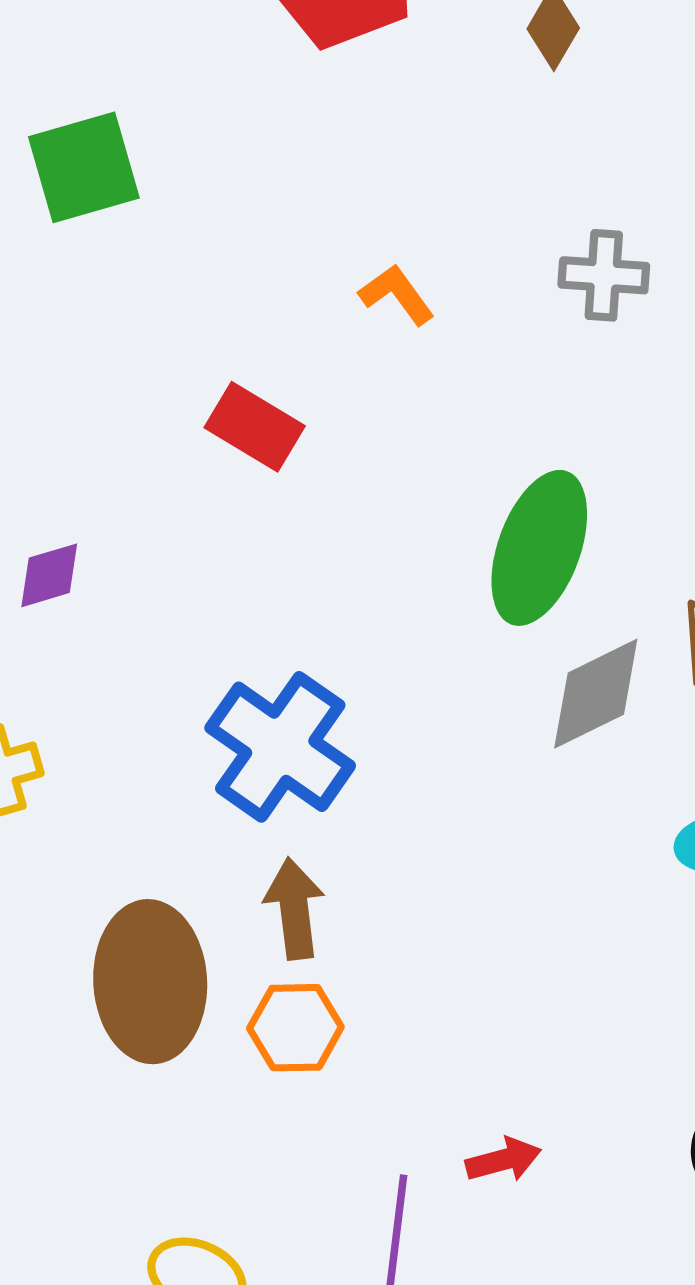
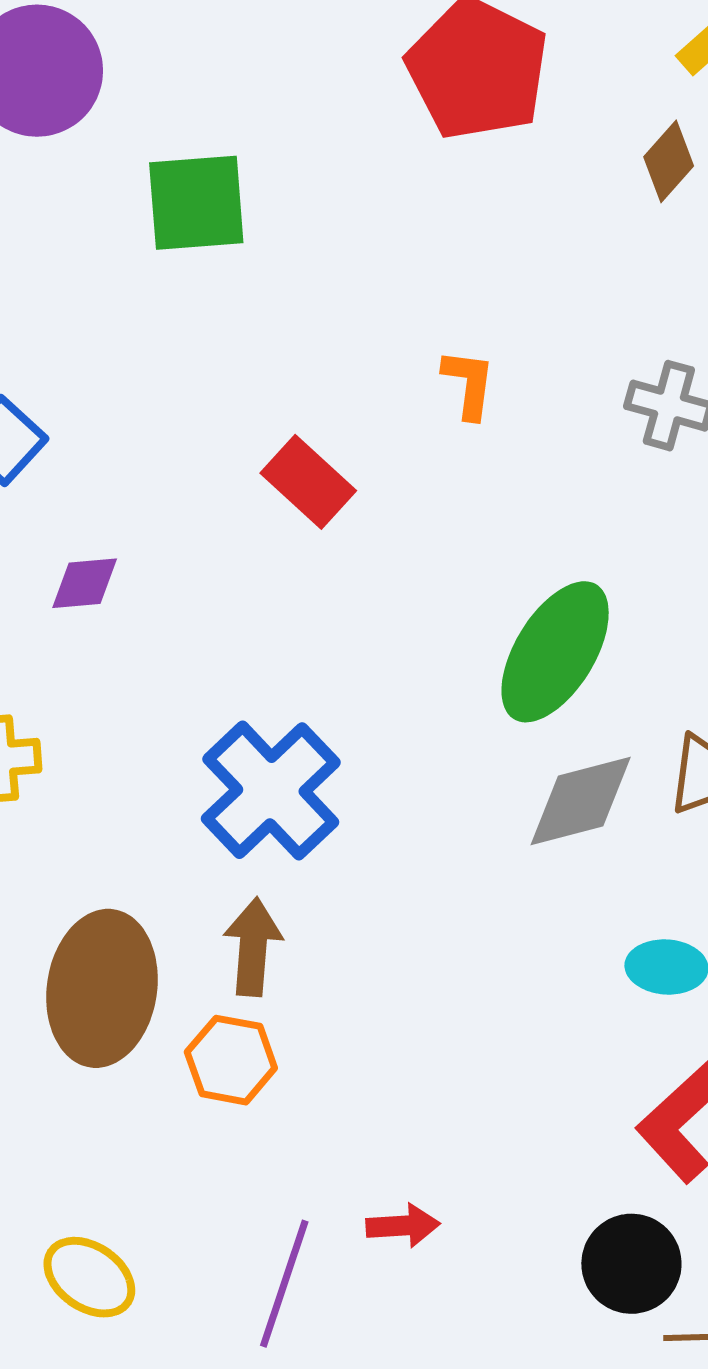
orange L-shape: (397, 295) -> (469, 384), turned 32

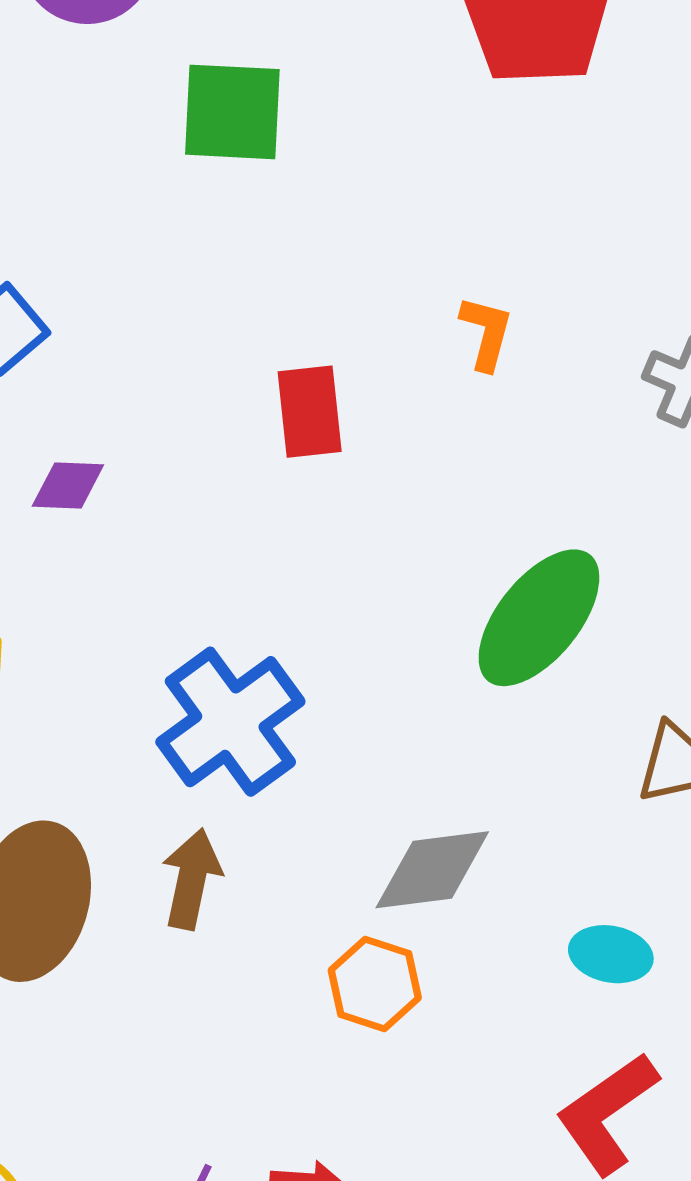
red rectangle: (308, 482) -> (310, 412), turned 34
gray diamond: (581, 801) -> (432, 870), moved
orange hexagon: (231, 1060) -> (375, 984), moved

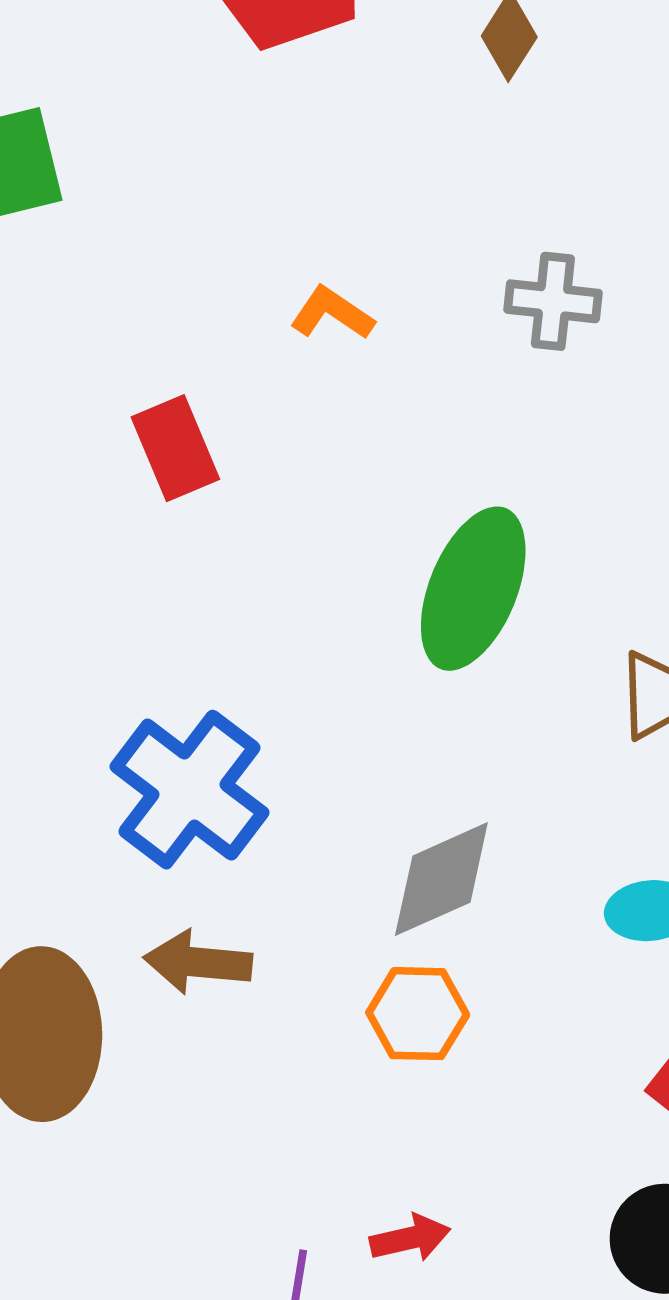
orange L-shape: (486, 333) -> (332, 313), turned -54
brown arrow: (191, 879) -> (198, 962), turned -80

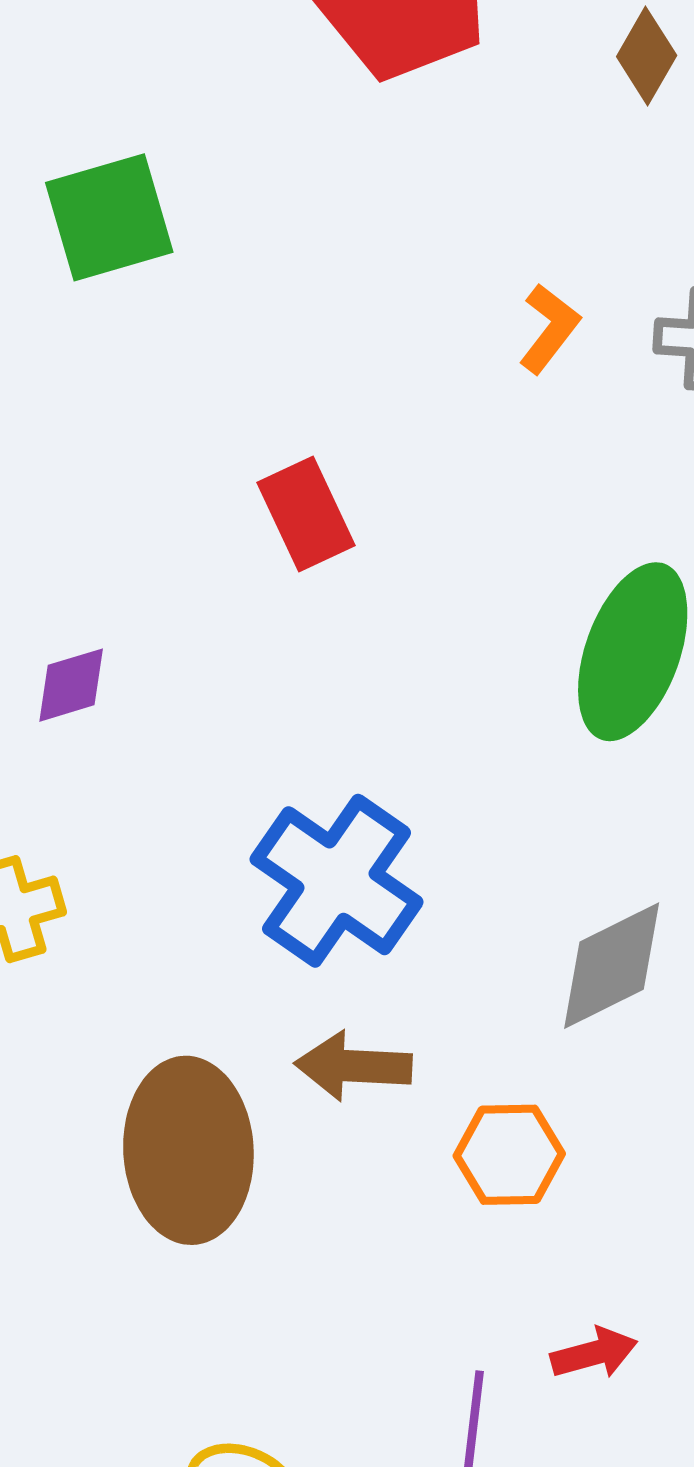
orange L-shape: (332, 313) -> (549, 328), moved, turned 96
orange hexagon: (418, 1014) -> (509, 1155), moved

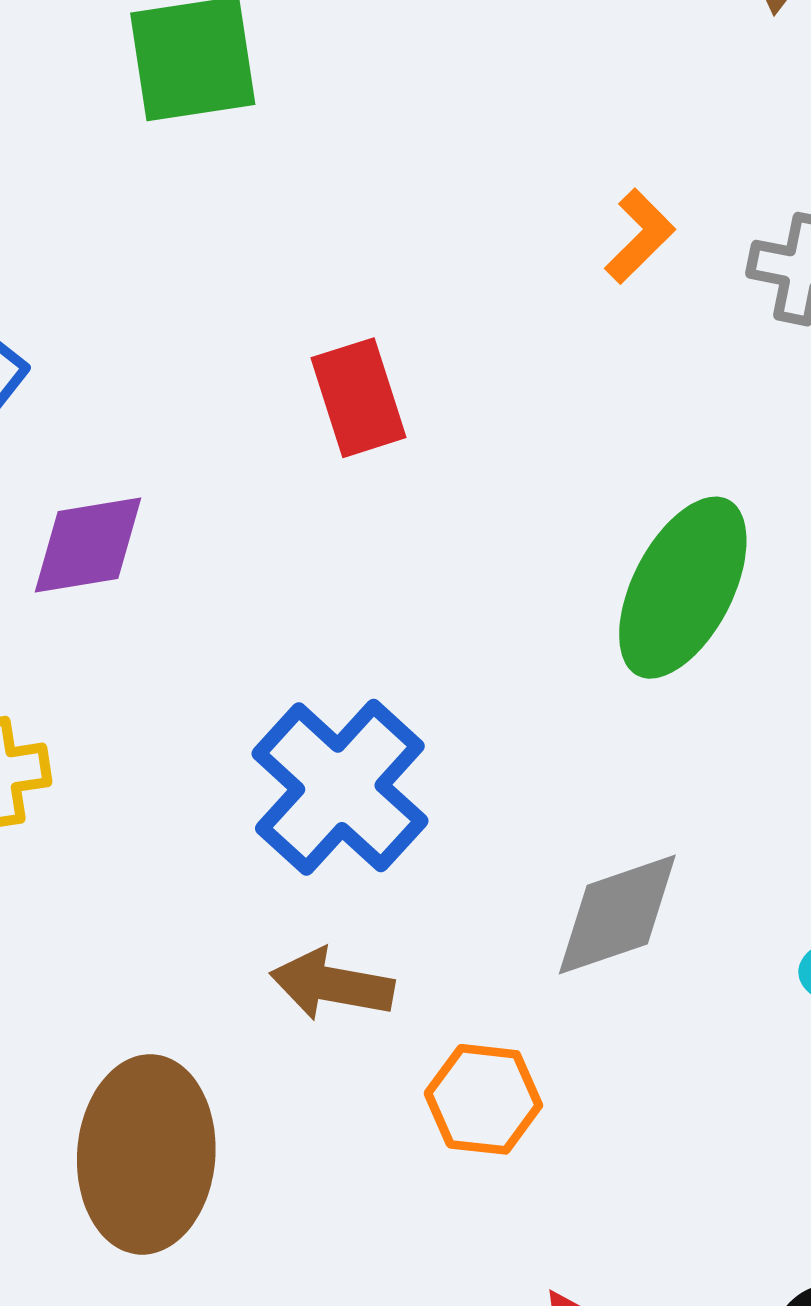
purple diamond: (71, 685) -> (88, 545), size x1.4
brown ellipse: (188, 1150) -> (146, 1154), moved

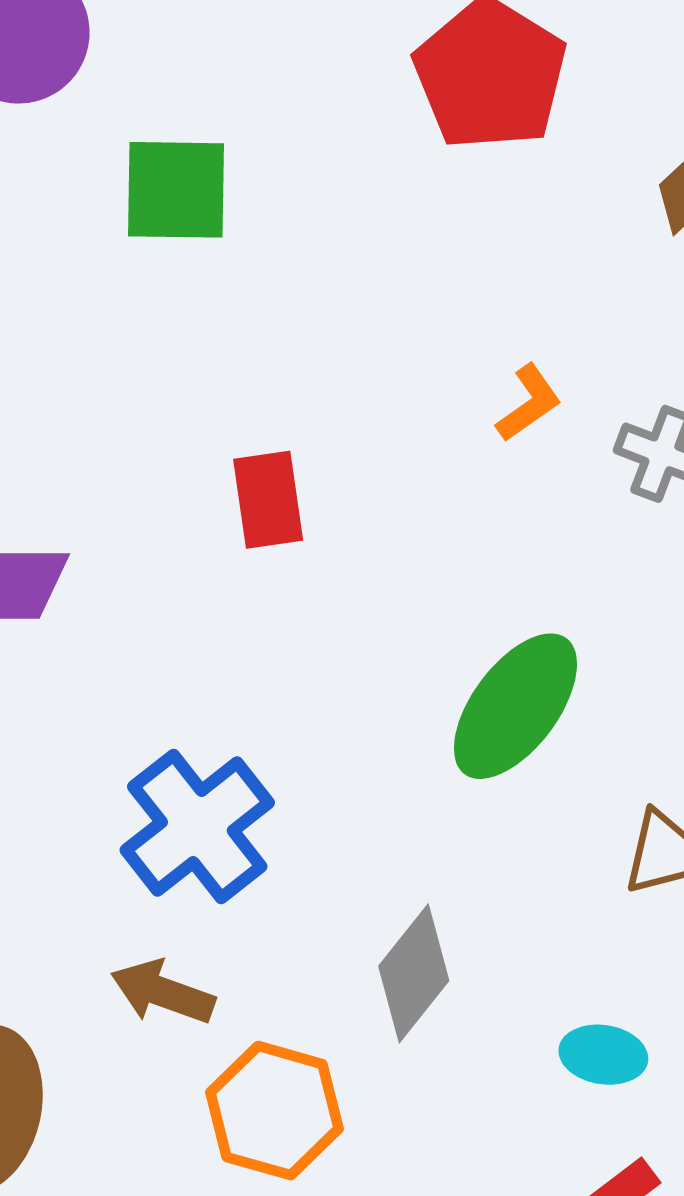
gray diamond: (617, 915) -> (414, 973), turned -42
orange hexagon: (483, 1099) -> (275, 1111), size x1.4

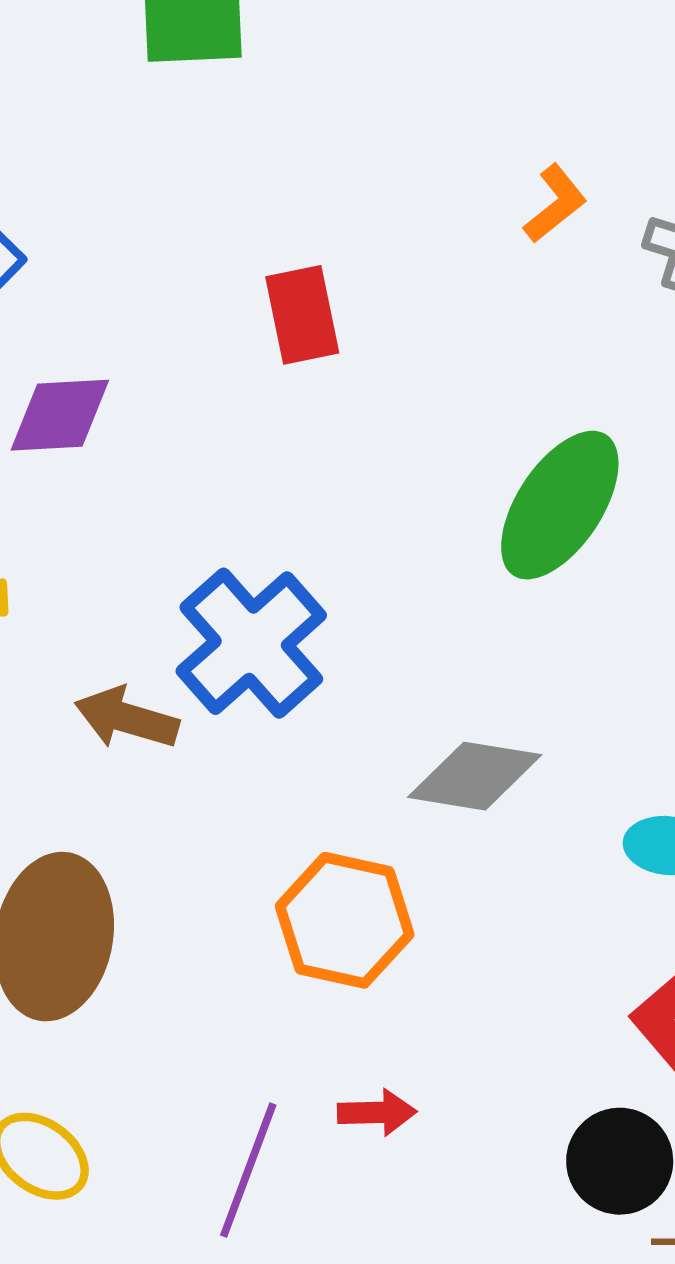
gray diamond: (414, 973) -> (475, 776), turned 64
brown arrow: (163, 992) -> (127, 718), moved

